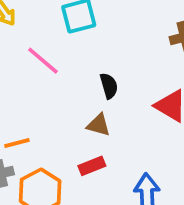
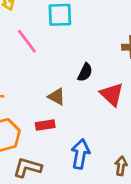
black semicircle: (109, 86) -> (85, 72), moved, turned 30

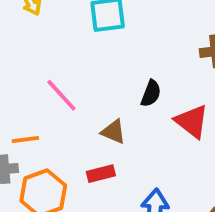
pink line: (27, 41) -> (61, 95), moved

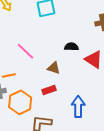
black semicircle: (151, 93) -> (71, 47), turned -104

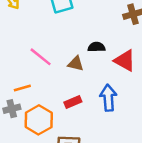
brown triangle: (54, 68) -> (76, 64), moved
blue arrow: (78, 107) -> (108, 98), moved

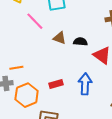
pink line: (41, 57) -> (35, 21), moved
brown triangle: (76, 64) -> (59, 38), moved

